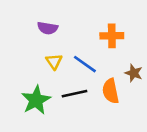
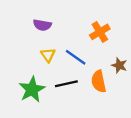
orange cross: (112, 36) -> (100, 32), turned -30

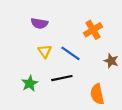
orange semicircle: (99, 81) -> (97, 94), moved
green star: (32, 89) -> (30, 83), size x0.7

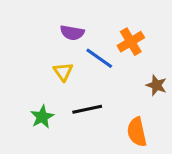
purple semicircle: (39, 23) -> (72, 33), moved
blue line: (70, 53) -> (99, 58), moved

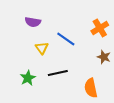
purple semicircle: (72, 33) -> (33, 22), moved
orange cross: (131, 42) -> (100, 28), moved

